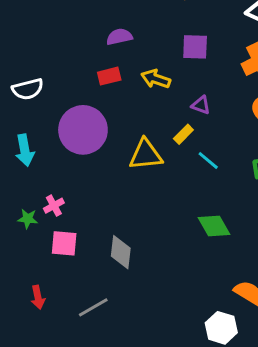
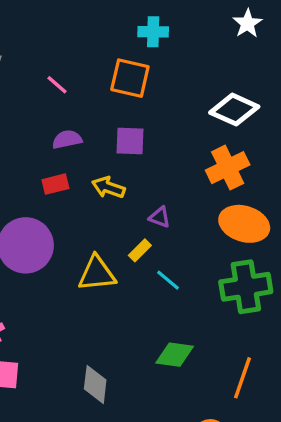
purple square: (195, 47) -> (130, 141), moved
green diamond: (214, 226) -> (175, 355), turned -52
gray diamond: (121, 252) -> (95, 384), moved

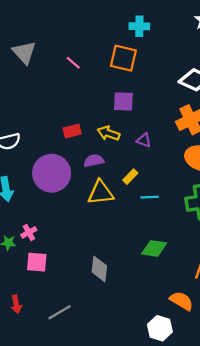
purple semicircle: (67, 139) -> (94, 161), moved
purple triangle: (160, 217) -> (144, 140), moved
cyan line: (168, 280) -> (150, 197), turned -42

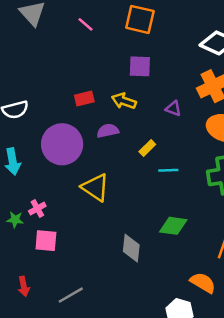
purple triangle: (144, 140) -> (173, 108), moved
yellow triangle: (101, 193) -> (95, 188), moved, turned 40
gray diamond: (99, 269) -> (131, 248), moved

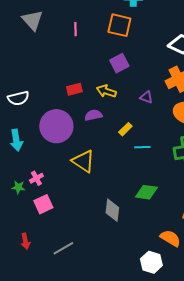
pink line: (86, 24) -> (75, 29), turned 48
purple square: (140, 66) -> (119, 63), turned -30
pink square: (46, 241) -> (43, 204), turned -30

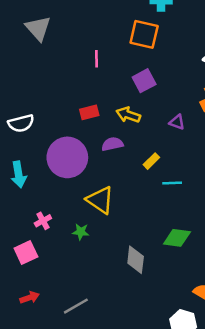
pink line: (75, 29) -> (97, 59), moved
green star: (18, 187) -> (81, 232), moved
pink square: (43, 204) -> (26, 252), moved
red arrow: (25, 241) -> (30, 298), turned -98

